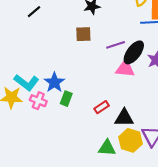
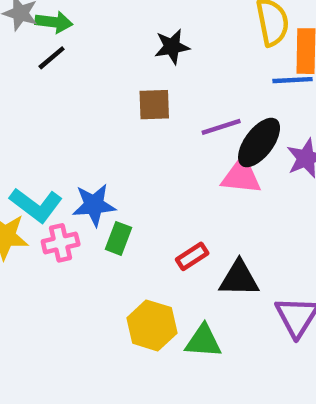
blue star: (54, 82) -> (94, 205), turned 30
pink cross: (38, 101) -> (61, 243), turned -35
yellow hexagon: (131, 140) -> (152, 325), moved

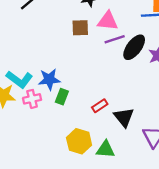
pink triangle: (241, 176) -> (108, 21), moved
black triangle: (239, 279) -> (124, 117), turned 50

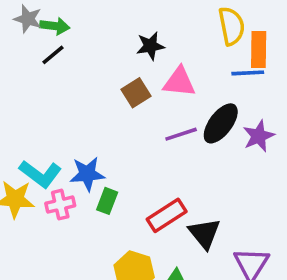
brown square: (80, 28) -> (136, 93), turned -30
purple line: (115, 39) -> (181, 134), moved
red rectangle: (100, 106) -> (167, 215), size x1.5

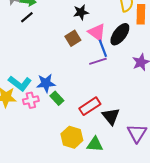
blue line: (248, 73) -> (103, 48), moved, turned 72
pink triangle: (179, 82) -> (97, 32), turned 30
black ellipse: (221, 123) -> (120, 34), moved
green rectangle: (107, 201) -> (57, 98), turned -64

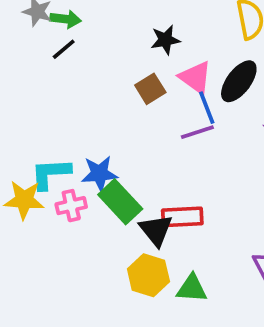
cyan L-shape: (20, 83) -> (50, 174), turned 140
green rectangle: (57, 98) -> (120, 202), size x1.6
red rectangle: (90, 106) -> (182, 217), turned 30
black triangle: (111, 116) -> (156, 230), moved

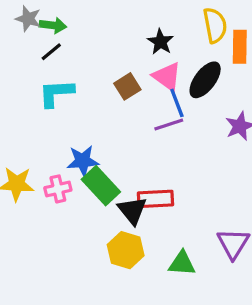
black star: (165, 40) -> (160, 42), moved, turned -30
cyan L-shape: (50, 174) -> (56, 93), moved
green triangle: (192, 288) -> (182, 263), moved

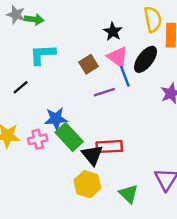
black line: (51, 52) -> (21, 87), moved
cyan L-shape: (56, 93) -> (43, 55), moved
purple line: (169, 124) -> (104, 92), moved
green triangle: (182, 263) -> (129, 194), turned 40

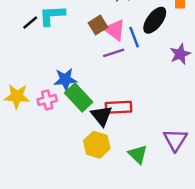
pink triangle: (118, 57) -> (115, 30), moved
black line: (21, 87) -> (30, 23), moved

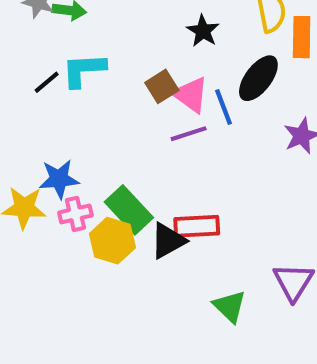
blue star: (65, 79) -> (59, 179), moved
black triangle: (102, 116) -> (168, 241), turned 40
yellow hexagon: (97, 145) -> (112, 241), moved

